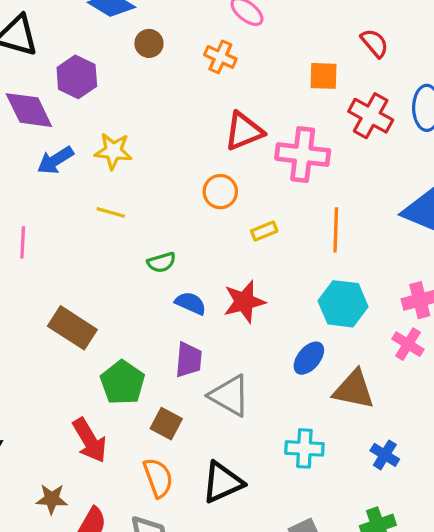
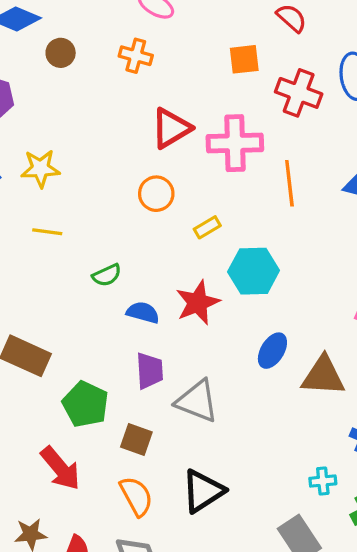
orange line: (336, 230) -> (289, 183), moved
cyan hexagon: (343, 304) -> (254, 271), moved
cyan cross: (304, 448) -> (323, 481), moved, size x0.7

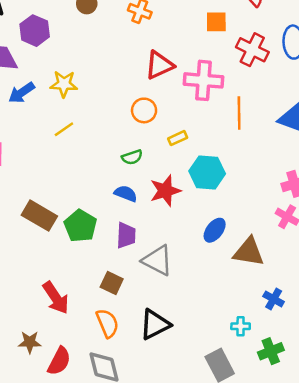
yellow line: (47, 232) -> (64, 129), turned -48
green semicircle: (107, 275) -> (132, 157), moved
green pentagon: (85, 404) -> (80, 226), moved

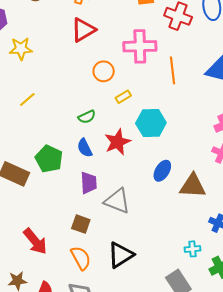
red triangle: (159, 65) -> (83, 30), moved
yellow star: (64, 84) -> (21, 49), moved
orange circle: (144, 110) -> (104, 71), moved
blue semicircle: (126, 194) -> (85, 148), turned -132
green pentagon: (80, 226) -> (49, 159), moved

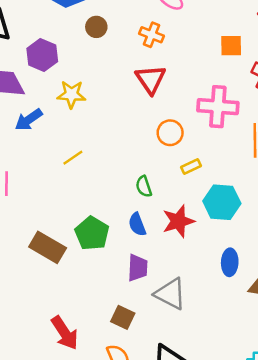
red triangle: (83, 30) -> (151, 79), turned -40
green semicircle: (87, 117) -> (144, 186), turned 90
blue ellipse: (162, 171) -> (230, 262), turned -35

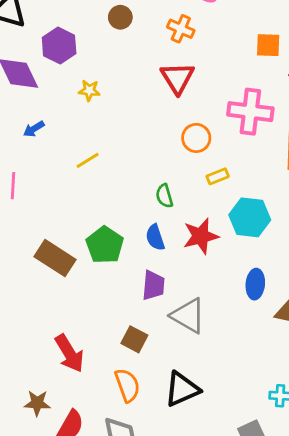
yellow star: (71, 94) -> (89, 90), size x0.7
blue arrow: (29, 120) -> (34, 129), moved, size x0.7

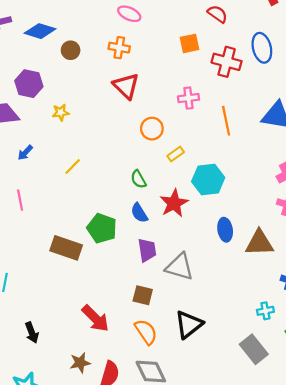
pink cross: (250, 112) -> (188, 98), size x0.6

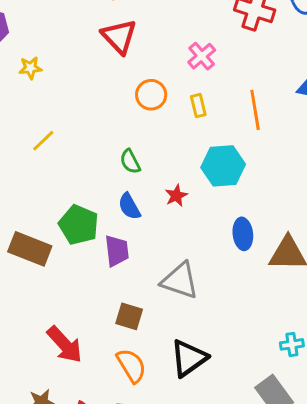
pink cross: (188, 98) -> (202, 56), turned -36
orange line: (226, 121) -> (255, 110), moved
yellow rectangle: (176, 154) -> (198, 106), moved, turned -70
red star: (174, 203) -> (176, 196), size x0.6
purple trapezoid: (147, 250) -> (117, 251), moved

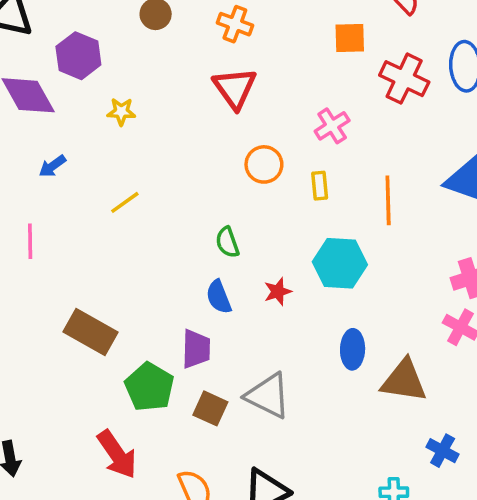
green pentagon: (79, 225) -> (149, 387), moved
brown square: (129, 316) -> (210, 408), moved

